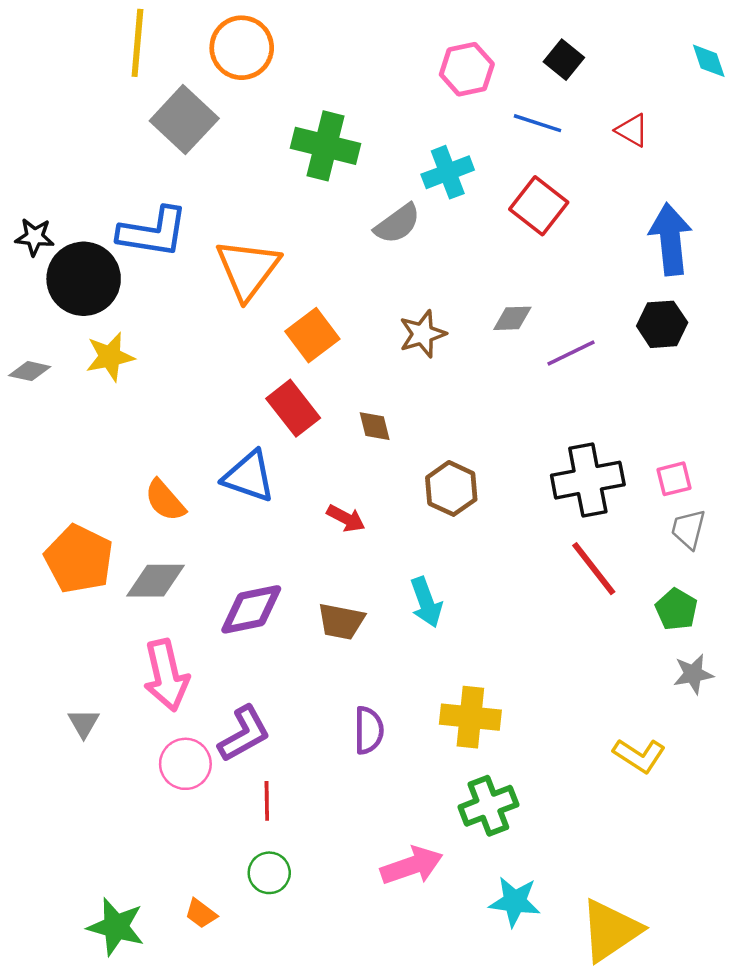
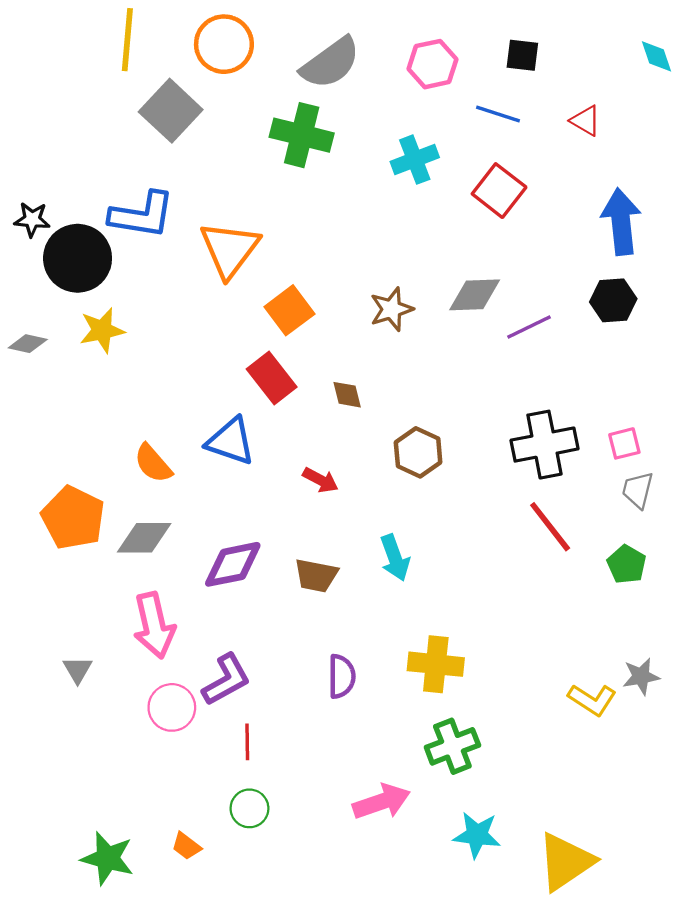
black square: (564, 60) -> (522, 55), turned -32
gray semicircle: (397, 224) -> (330, 63), moved, size x1.4
gray diamond: (512, 318) -> (475, 295), size x1.4
gray star: (693, 674) -> (641, 676), moved

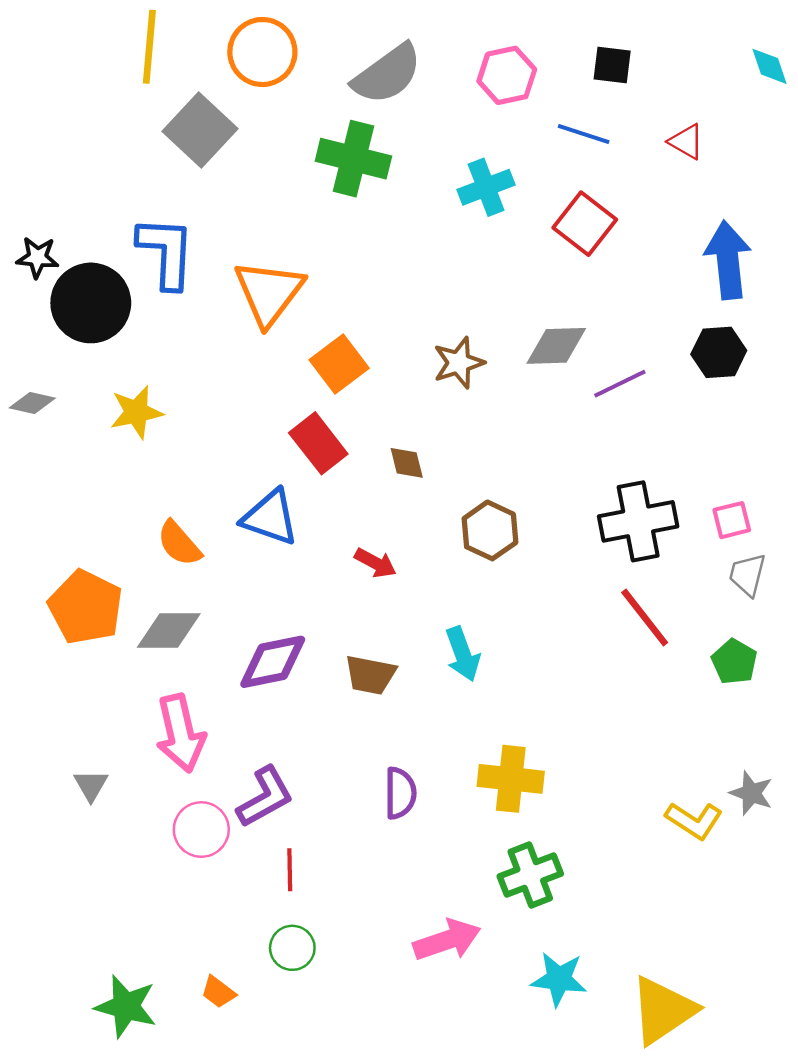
blue L-shape: (142, 215) -> (166, 252), turned -96
yellow star: (102, 330) -> (136, 412), moved
gray star: (641, 676) -> (751, 793), turned 30

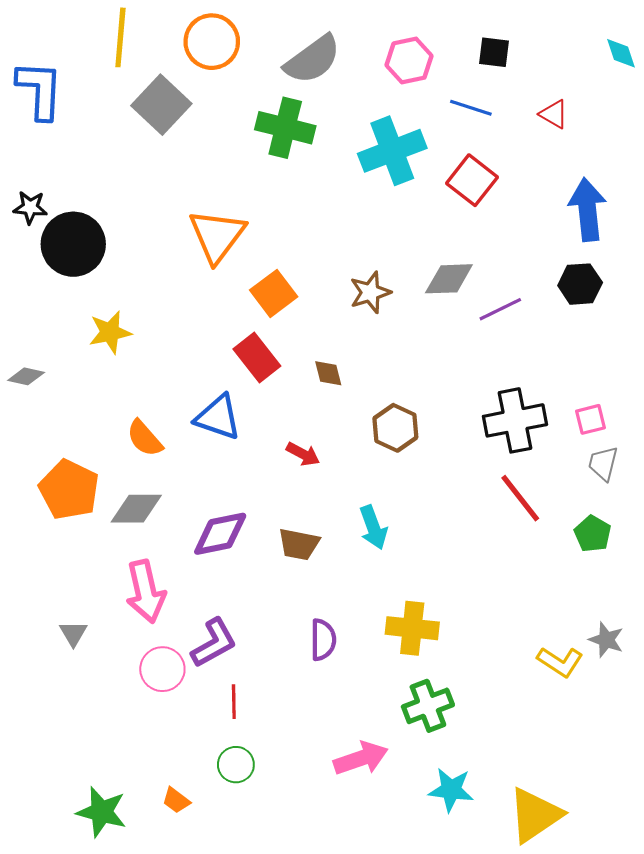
cyan cross: (486, 187) -> (392, 151), size x1.5
blue L-shape: (166, 252) -> (40, 90), moved
gray diamond: (32, 403) -> (26, 376), moved

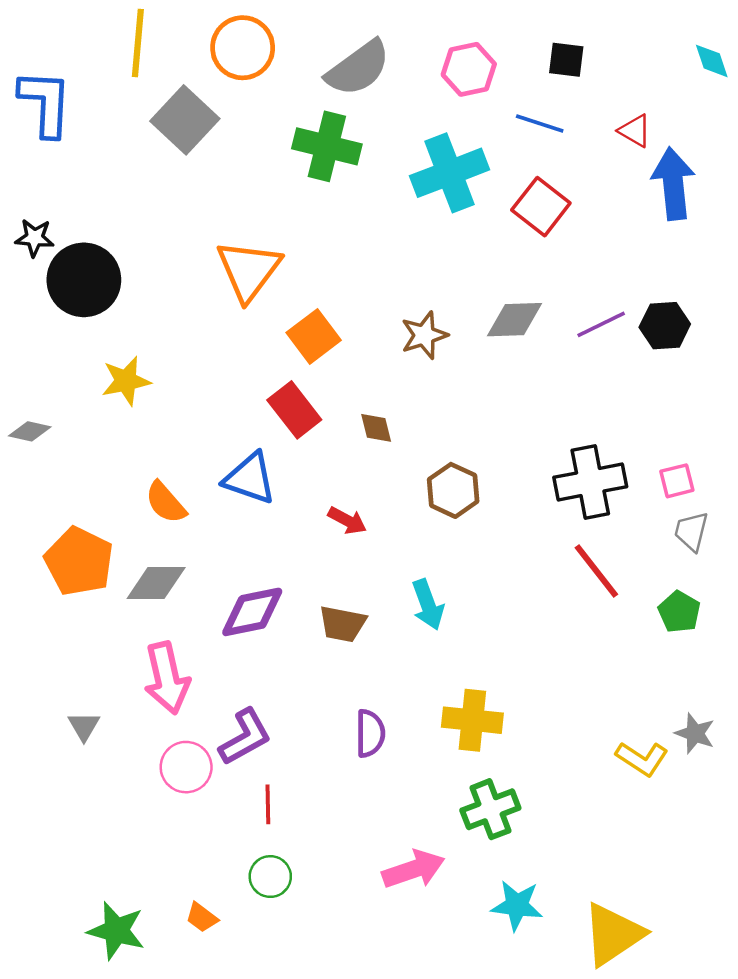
blue arrow: (587, 210) -> (673, 184), moved
purple line: (500, 309) -> (601, 324), moved

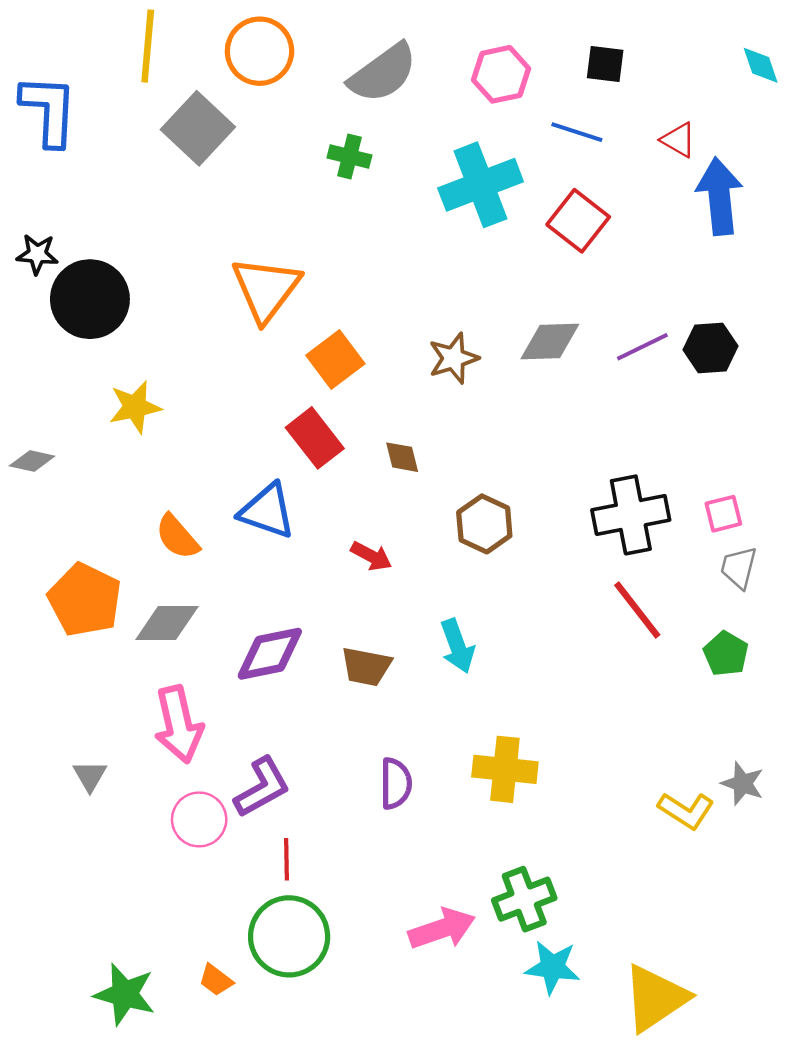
green cross: (327, 146) -> (349, 157), size x0.6
green cross: (490, 809) -> (524, 899), moved
green circle: (270, 877) -> (289, 936), size x1.8

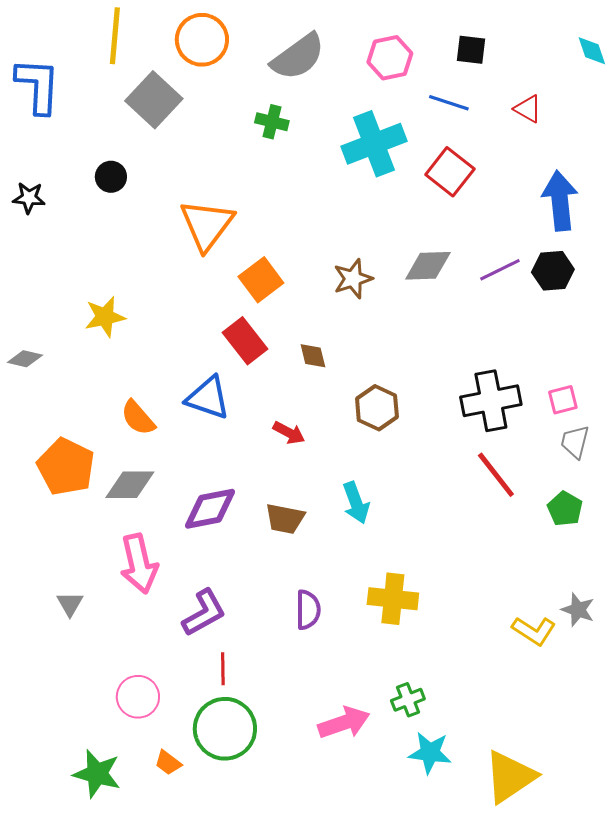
blue arrow: (719, 196) -> (560, 201), moved
black circle: (90, 299) -> (111, 177), moved, size x0.5
pink circle: (199, 819) -> (138, 697), moved
green cross: (524, 899) -> (408, 700), size x0.7

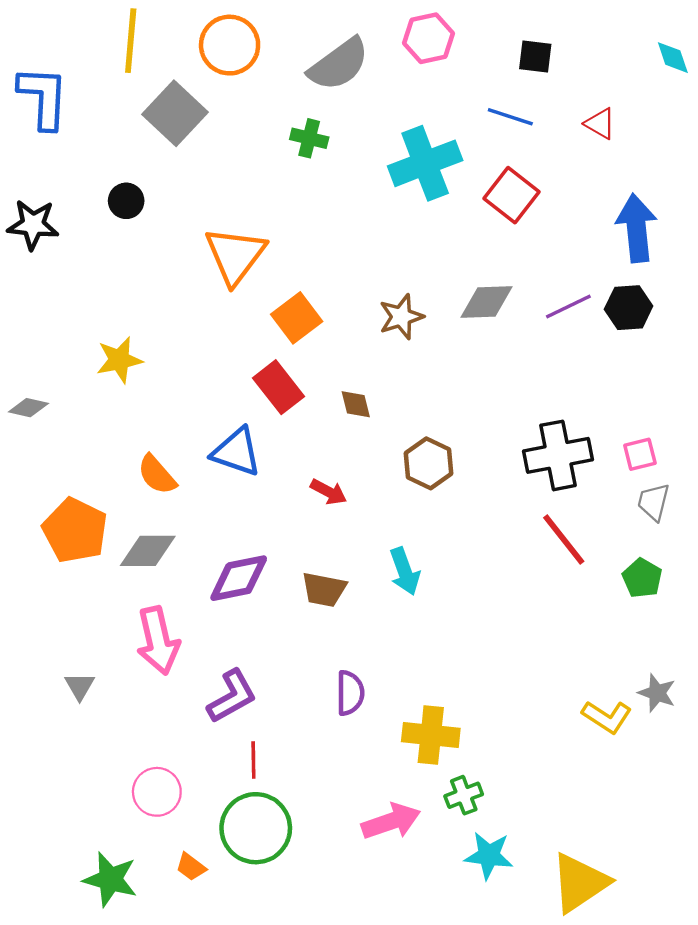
pink hexagon: (390, 58) -> (428, 38), moved
black star: (29, 198) -> (33, 225), size x1.4
yellow cross: (393, 599) -> (431, 735), moved

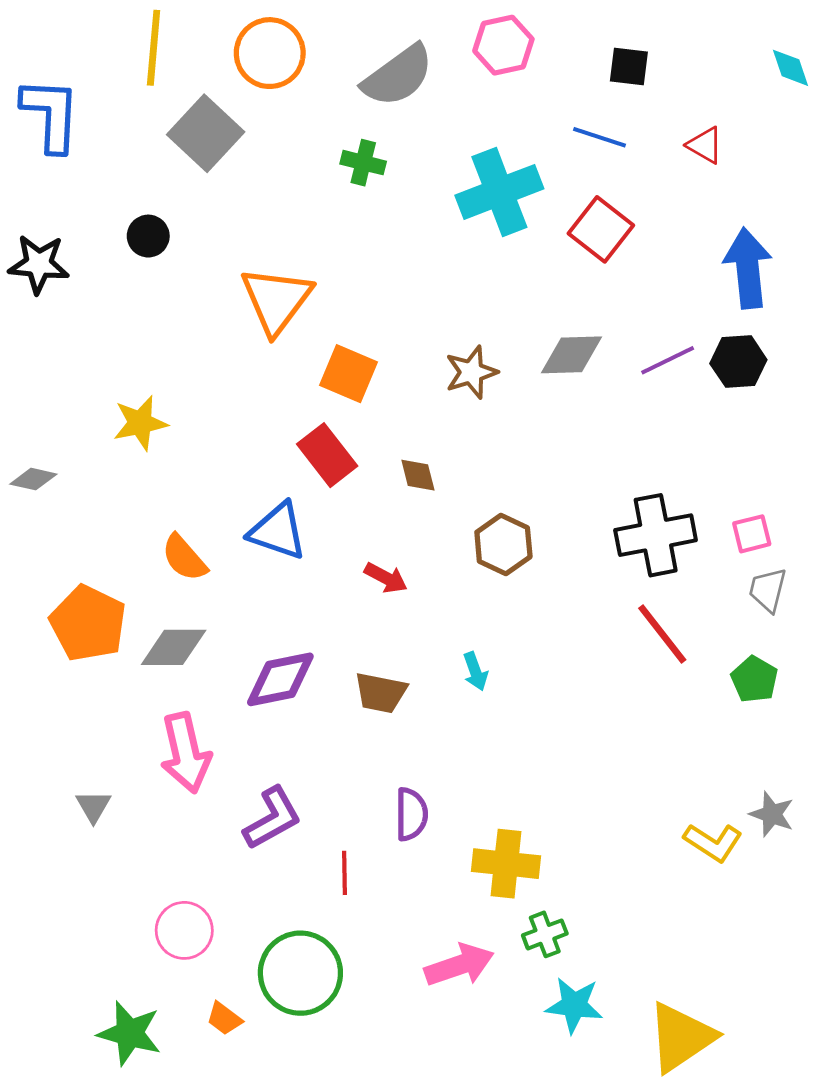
orange square: (297, 318) -> (348, 374), turned -30
cyan arrow: (405, 571) -> (475, 671), size x0.7
red line: (253, 760) -> (344, 873), moved

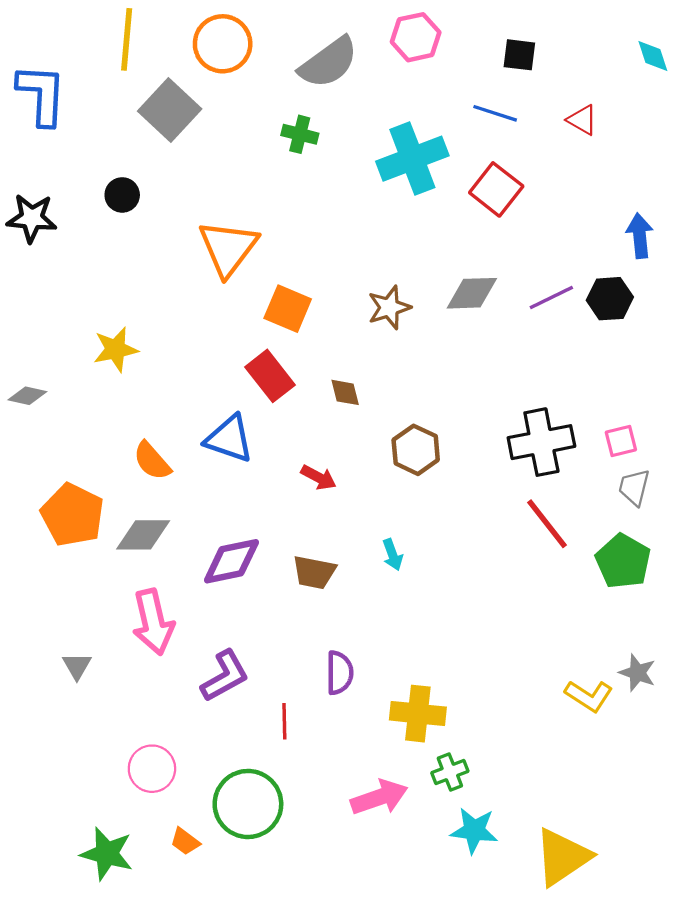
blue arrow: (748, 268) -> (640, 236), moved, size x0.7
green pentagon: (754, 679) -> (623, 561), size x1.4

